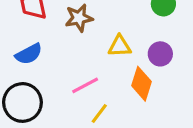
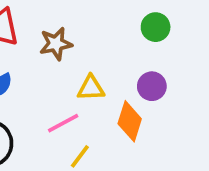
yellow triangle: (120, 46) -> (91, 88), moved

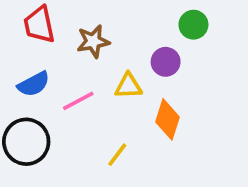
purple circle: (152, 86) -> (166, 62), moved
pink line: (63, 123) -> (78, 101), moved

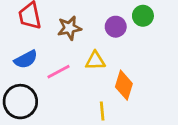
purple circle: (166, 62) -> (116, 27), moved
yellow line: (117, 155) -> (102, 111), moved, turned -42

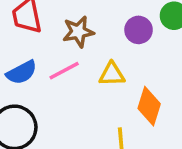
pink line: (58, 72) -> (64, 71), moved

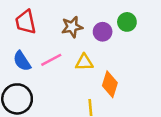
brown star: (78, 32) -> (72, 27), moved
blue semicircle: (22, 72) -> (22, 61), turned 85

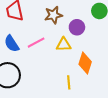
purple circle: (103, 32) -> (77, 27), moved

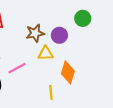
brown star: (53, 15) -> (35, 33), moved
pink line: (36, 43) -> (17, 68), moved

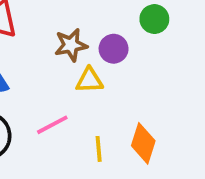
pink line: (17, 68) -> (52, 125), moved
orange diamond: (68, 72) -> (143, 143), moved

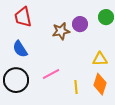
purple circle: (114, 49) -> (80, 24), moved
yellow triangle: (89, 80) -> (100, 59), moved

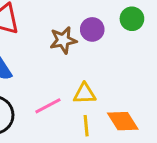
yellow triangle: (100, 59) -> (85, 94), moved
orange diamond: (100, 84) -> (123, 121), turned -50

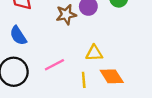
yellow triangle: (85, 94) -> (94, 53), moved

